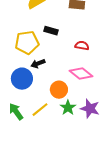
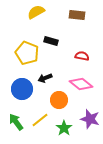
yellow pentagon: (27, 43) -> (27, 53), turned 30
black arrow: (38, 64) -> (45, 78), moved
green star: (68, 108) -> (64, 128), moved

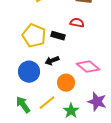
black rectangle: (51, 41) -> (58, 36), moved
red semicircle: (82, 56) -> (77, 23), moved

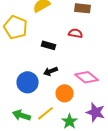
yellow pentagon: (34, 36) -> (16, 27), moved
black rectangle: (58, 36) -> (48, 45), moved
green arrow: (23, 105) -> (22, 115), turned -36

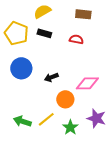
black rectangle: (48, 45) -> (44, 33), moved
pink diamond: (86, 77) -> (87, 83), turned -40
blue circle: (28, 82) -> (21, 68), moved

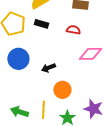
pink diamond: (87, 83) -> (90, 54), moved
yellow line: (46, 119) -> (43, 110), turned -48

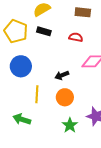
black arrow: (48, 68) -> (62, 75), moved
yellow line: (43, 110) -> (37, 94), moved

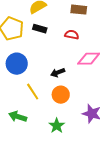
yellow line: (37, 94) -> (33, 92), turned -36
green star: (70, 125) -> (57, 126), moved

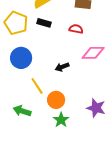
orange circle: (61, 95) -> (56, 100), moved

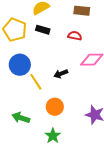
yellow line: (37, 86) -> (36, 82), moved
green star: (61, 120) -> (53, 136), moved

